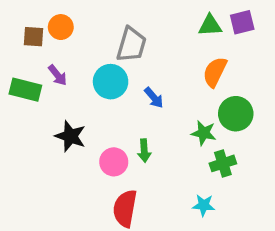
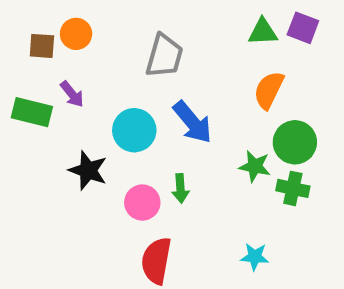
purple square: (242, 22) -> (303, 28), turned 35
cyan circle: (111, 82) -> (134, 130), moved
blue arrow: (154, 98) -> (192, 122), size x1.6
green cross: (223, 163) -> (293, 188), moved, turned 30

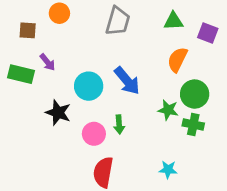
purple square: (303, 28) -> (208, 33), moved
orange circle: (76, 34) -> (59, 13), moved
gray trapezoid: (164, 56) -> (118, 21), moved

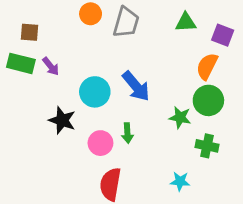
orange circle: (59, 13) -> (91, 14), moved
orange semicircle: (177, 60) -> (207, 66), moved
green rectangle: (21, 74) -> (21, 63), moved
green cross: (193, 125) -> (207, 146), moved

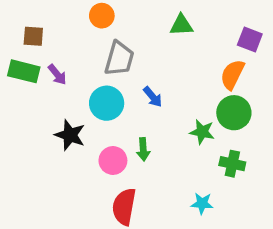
gray trapezoid: (126, 22) -> (119, 59), moved
green triangle: (186, 22) -> (181, 25), moved
blue arrow: (136, 86) -> (153, 97), size x0.6

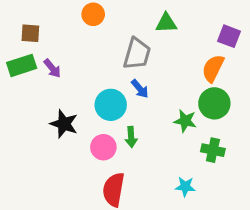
gray trapezoid: (119, 59) -> (137, 54), moved
green rectangle: (24, 71) -> (22, 65), turned -32
cyan circle: (107, 103) -> (111, 105), moved

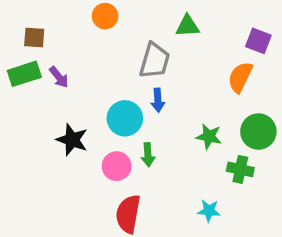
blue arrow: (140, 89) -> (158, 100), turned 36
green circle: (214, 103) -> (258, 132), moved

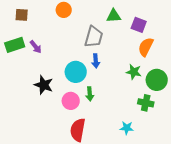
brown square: (34, 38) -> (22, 15), moved
purple square: (258, 41) -> (139, 25), moved
green star: (209, 136) -> (134, 72), moved

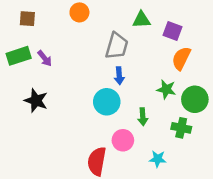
cyan circle: (76, 72) -> (107, 102), moved
black star: (44, 85) -> (36, 101), moved
green arrow: (90, 94) -> (143, 117), moved
pink circle: (71, 101) -> (123, 140), moved

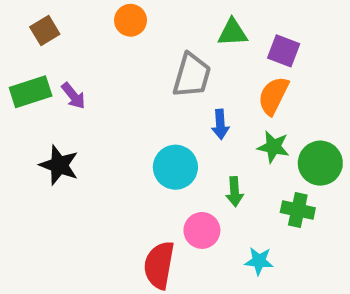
brown square: (27, 19) -> (45, 30), turned -35
orange semicircle: (181, 58) -> (273, 96), moved
blue arrow: (119, 76) -> (220, 124), moved

